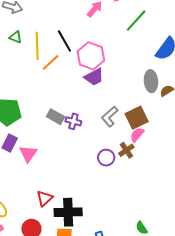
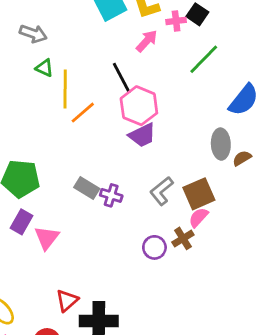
green triangle: (15, 37) -> (44, 68), moved
black line: (64, 41) -> (122, 78), moved

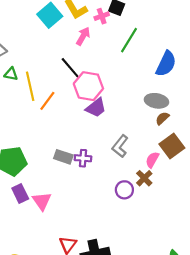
gray ellipse: (221, 144) -> (156, 101), turned -65
brown semicircle: (242, 158) -> (162, 118), moved
brown square: (199, 194) -> (172, 146), moved
purple rectangle: (22, 222) -> (20, 193), turned -42

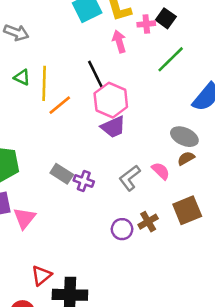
pink arrow: (83, 36) -> (119, 42), turned -60
green triangle: (11, 74) -> (22, 77), moved
brown square: (172, 146) -> (187, 210), moved
pink semicircle: (152, 160) -> (161, 171), moved, turned 91

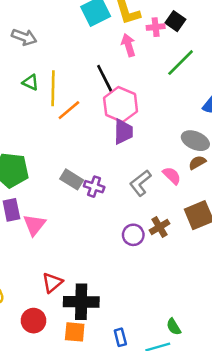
purple trapezoid: (113, 127) -> (123, 132), turned -64

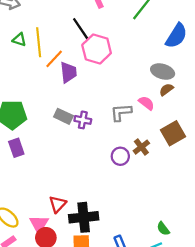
purple trapezoid: (123, 132) -> (68, 72), moved
gray L-shape: (140, 183) -> (121, 112), turned 40
pink triangle: (34, 225) -> (39, 224), moved

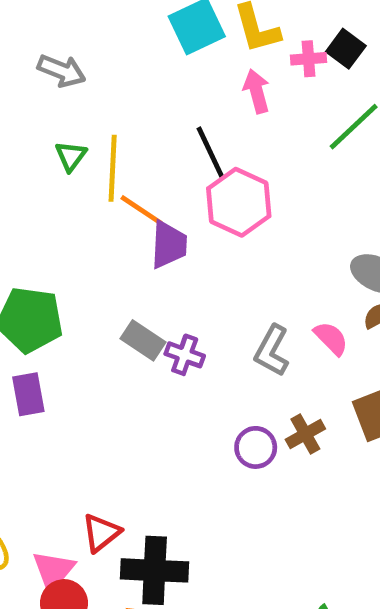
green triangle: (19, 40) -> (71, 156), turned 40
orange line: (54, 59) -> (141, 210), turned 72
gray L-shape: (121, 112) -> (272, 351), turned -65

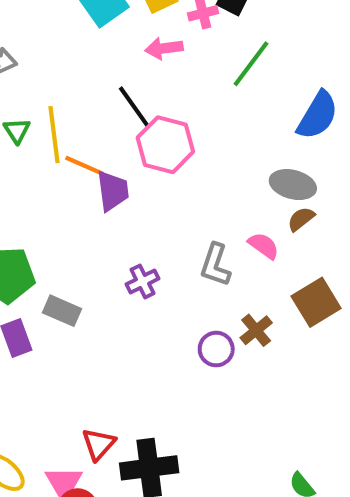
pink arrow: (257, 91) -> (164, 48), turned -72
gray rectangle: (143, 340) -> (62, 311), moved
purple cross: (185, 355) -> (142, 281), turned -36

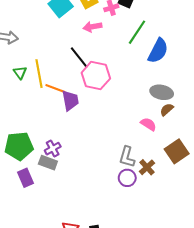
blue semicircle: (318, 115) -> (158, 51), moved
gray L-shape: (215, 265) -> (127, 157), moved
purple cross: (142, 281) -> (53, 149), moved

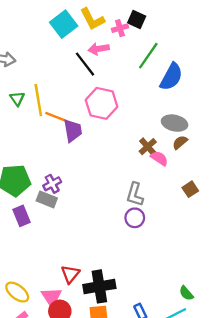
black line: (79, 58) -> (85, 64), moved
brown square: (177, 151) -> (190, 189), size x0.6
brown cross: (147, 167) -> (148, 147), moved

